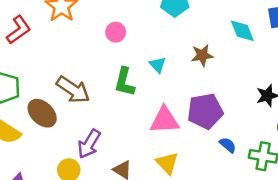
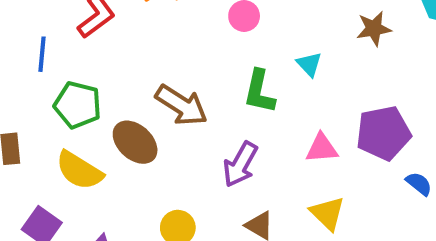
brown star: (202, 55) -> (374, 29), moved
pink triangle: (165, 120) -> (322, 148), size x0.7
purple arrow: (89, 144) -> (240, 164), moved

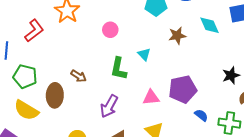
brown arrow: (181, 105) -> (79, 76), size x0.6
brown ellipse: (135, 142) -> (55, 95), turned 50

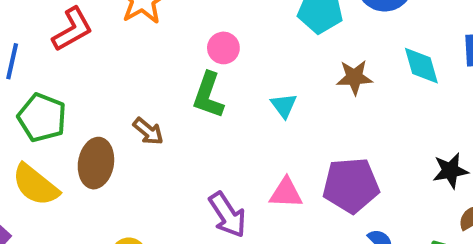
green L-shape: (119, 69) -> (208, 95), moved
purple arrow: (109, 106) -> (228, 215), moved, turned -70

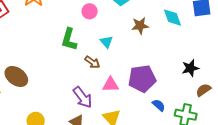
pink circle: (223, 48) -> (90, 11), moved
brown arrow: (148, 131) -> (92, 62), moved
brown ellipse: (96, 163) -> (16, 76), turned -60

